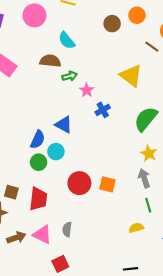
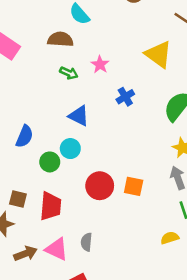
green arrow: (70, 76) -> (69, 73), moved, turned 40
pink star: (87, 90) -> (100, 65), moved
blue semicircle: (38, 140) -> (25, 136), moved

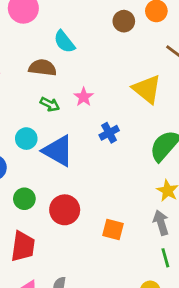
blue triangle: (79, 116) -> (58, 151), size x1.4
cyan circle: (70, 149) -> (26, 139), moved
red circle: (100, 186) -> (65, 210), moved

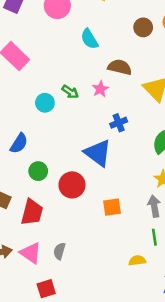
brown semicircle: (42, 68) -> (120, 67), moved
cyan circle: (26, 139) -> (45, 103), moved
blue triangle: (58, 151) -> (98, 153), moved
orange square: (113, 230) -> (112, 207), turned -30

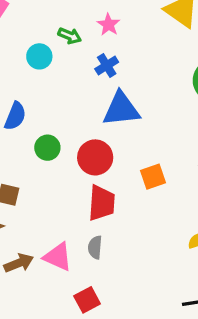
blue cross: (119, 123) -> (107, 66), moved
blue triangle: (98, 153) -> (121, 109), turned -32
red trapezoid: (32, 212) -> (102, 203), moved

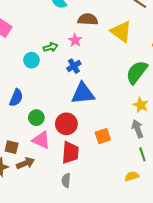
green arrow: (70, 36) -> (51, 47), turned -40
pink triangle: (58, 257) -> (41, 140), moved
brown arrow: (19, 263) -> (25, 163), moved

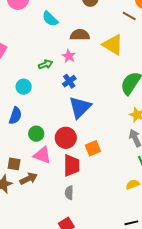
cyan circle: (31, 60) -> (24, 87), moved
blue triangle: (83, 94) -> (80, 107), turned -35
orange square: (103, 136) -> (93, 148), moved

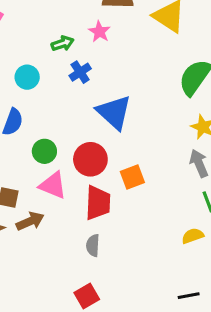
blue cross: (69, 81) -> (80, 72), moved
blue triangle: (80, 107) -> (114, 112), turned -35

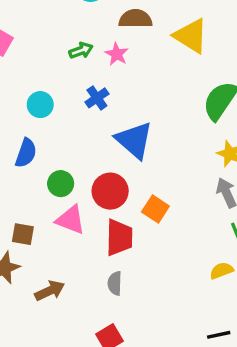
green arrow: (63, 43) -> (81, 50), moved
orange square: (132, 177) -> (155, 209), turned -35
brown arrow: (30, 221) -> (50, 291), moved

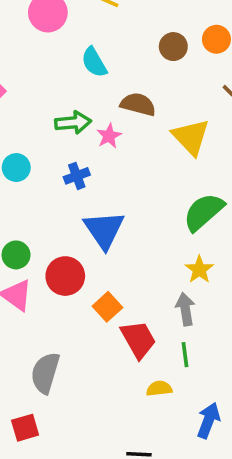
green arrow: (81, 50) -> (73, 122), size x1.4
red trapezoid: (119, 237) -> (138, 339), moved, turned -45
gray semicircle: (115, 283) -> (45, 373), size x1.6

